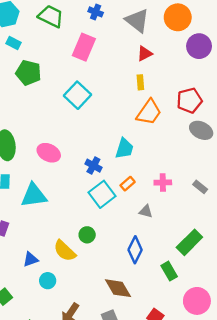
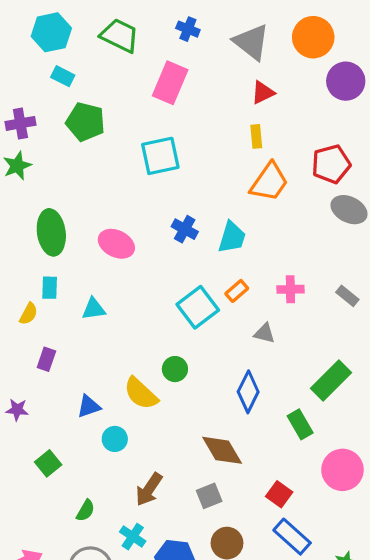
cyan square: (77, 95) -> (160, 156), turned 35
blue cross: (93, 166) -> (185, 229), moved
cyan triangle: (34, 195) -> (94, 309), size x0.6

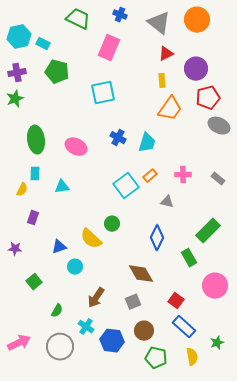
cyan hexagon: (51, 32) -> (19, 37), moved
purple circle: (346, 81) -> (196, 69), moved

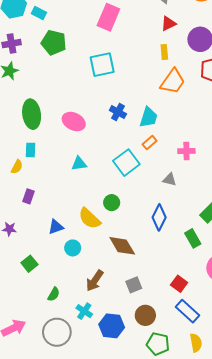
orange rectangle: (150, 176) -> (150, 143), moved
cyan triangle: (62, 187) -> (79, 164), moved
brown diamond: (141, 274) -> (122, 246), moved

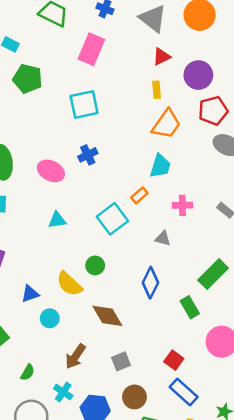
blue cross: (118, 112) -> (88, 155), moved, turned 35
cyan trapezoid: (149, 117) -> (160, 166), moved

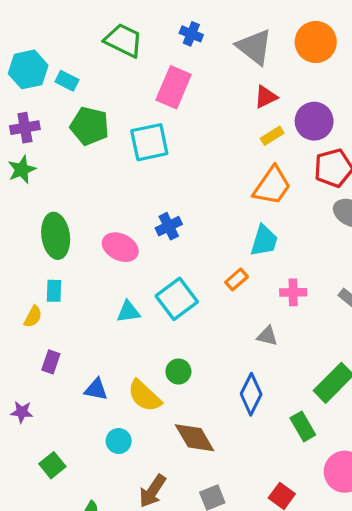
yellow rectangle: (157, 90) -> (272, 136), moved, turned 63
cyan square: (84, 105) -> (149, 142), moved
cyan square: (112, 219) -> (177, 299), moved
blue triangle: (30, 294) -> (96, 389), moved, turned 30

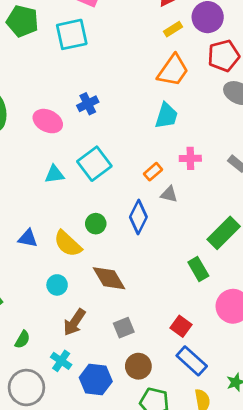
orange rectangle: (237, 279) -> (153, 172), moved
blue diamond: (251, 394) -> (138, 217), moved
cyan circle: (119, 441) -> (57, 285), moved

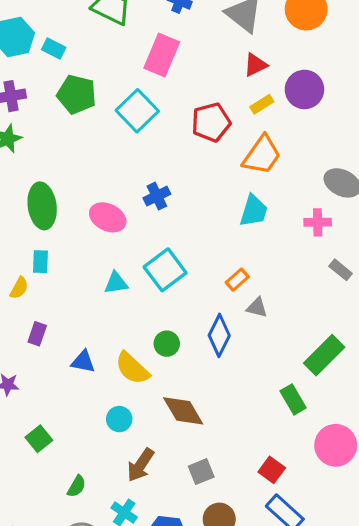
cyan square: (72, 34) -> (137, 111), turned -32
red pentagon: (224, 56) -> (211, 122), moved
pink cross: (190, 158) -> (318, 222), moved

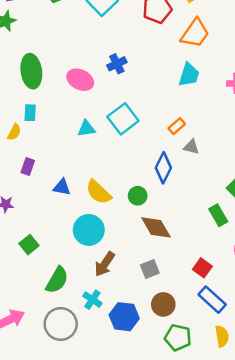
green circle: (167, 344) -> (138, 196), moved
brown diamond: (183, 411) -> (156, 227), moved
cyan circle: (119, 419) -> (89, 230), size x1.6
green semicircle: (77, 486) -> (57, 280), size x1.6

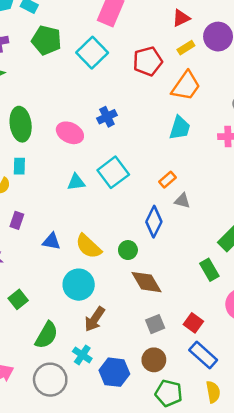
gray square: (150, 269) -> (155, 324), moved

